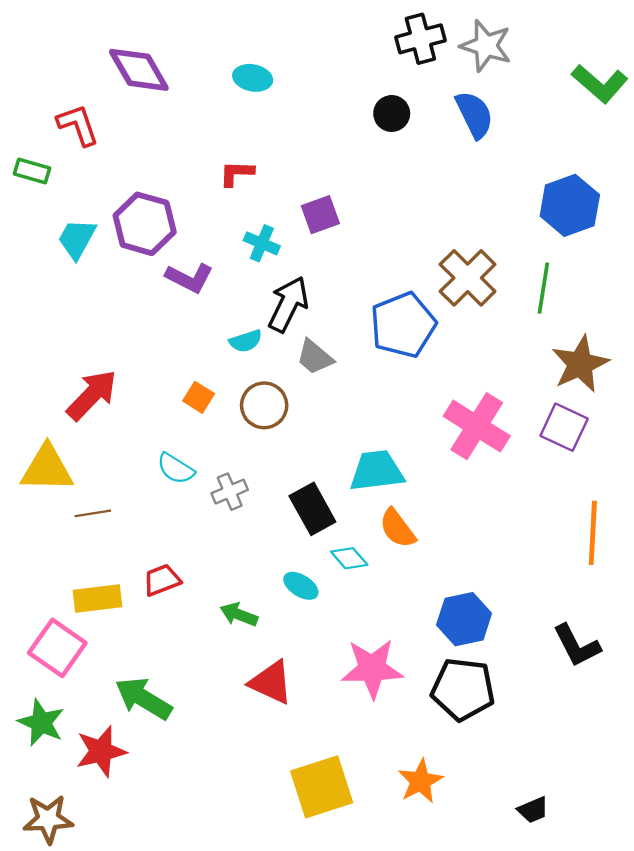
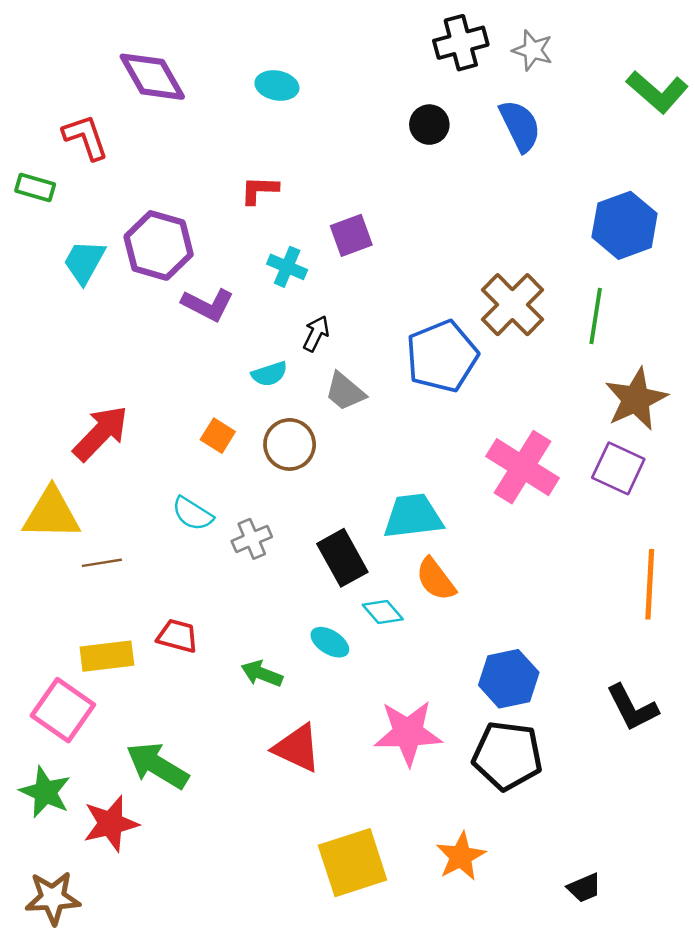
gray star: (486, 46) -> (533, 50), size x0.7
black arrow: (288, 304) -> (316, 334), size x0.6
red trapezoid: (162, 580) -> (177, 636), turned 36

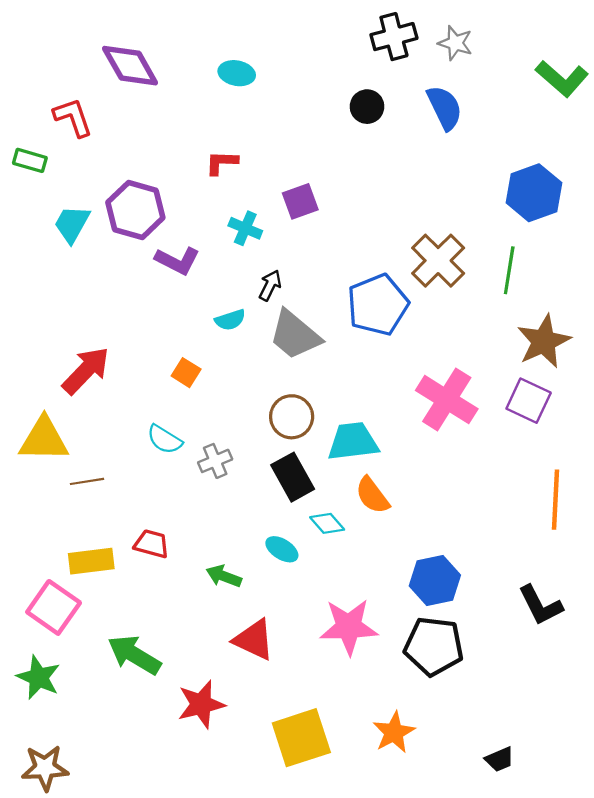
gray trapezoid: (345, 392) -> (295, 335), size x1.5
brown circle: (290, 444) -> (292, 417), moved
red star: (111, 824) -> (201, 704), moved

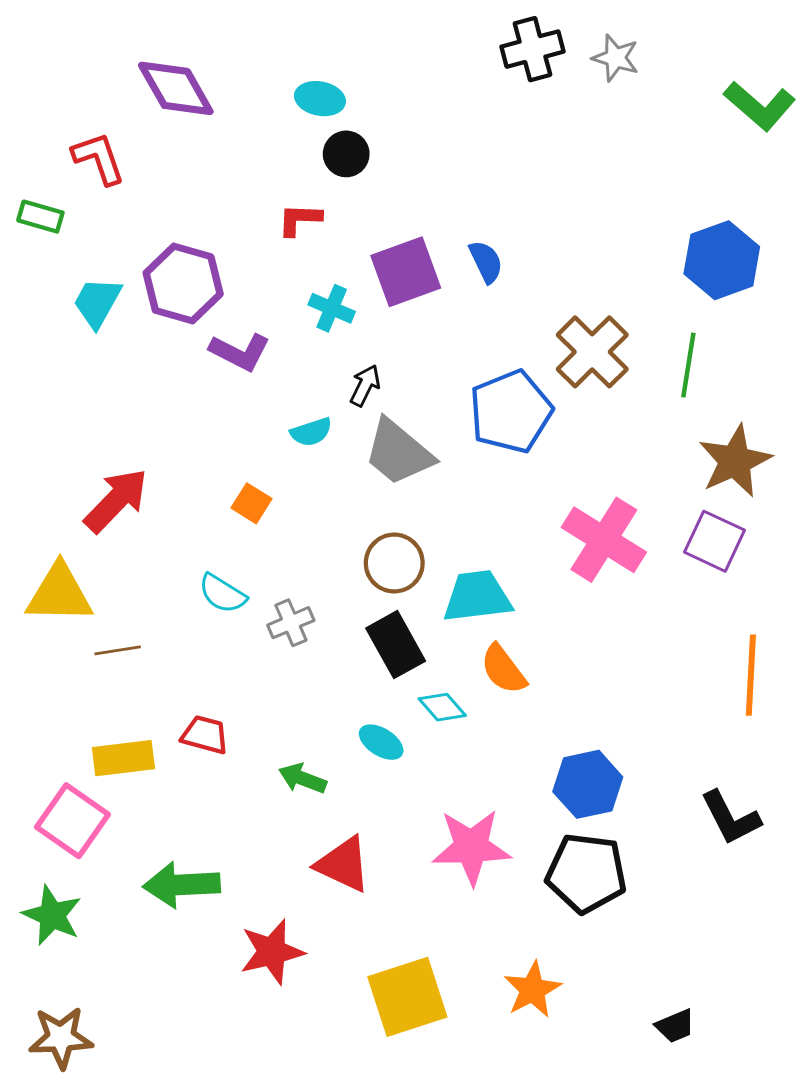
black circle: (367, 107) -> (346, 154), moved
blue semicircle: (445, 108) -> (486, 262), moved, size x0.7
purple square: (300, 201) -> (406, 272), size x1.4
green arrow: (134, 655) -> (182, 885), turned -34

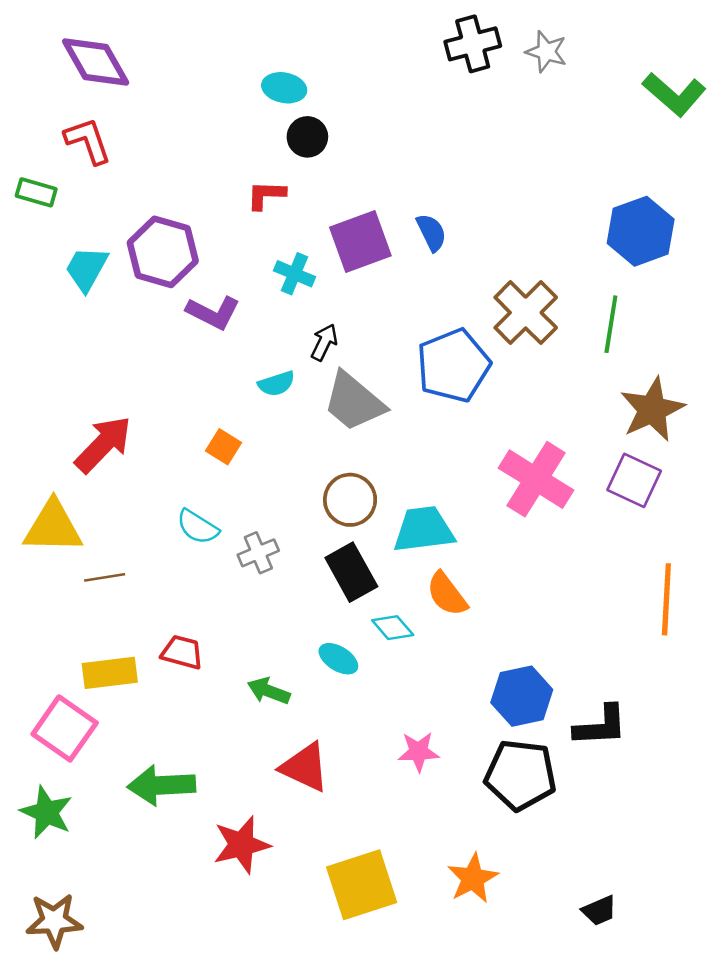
purple diamond: (176, 88) -> (96, 62), moved
black L-shape: (731, 818) -> (601, 726), moved, turned -66
pink star: (471, 847) -> (418, 752), size x0.6

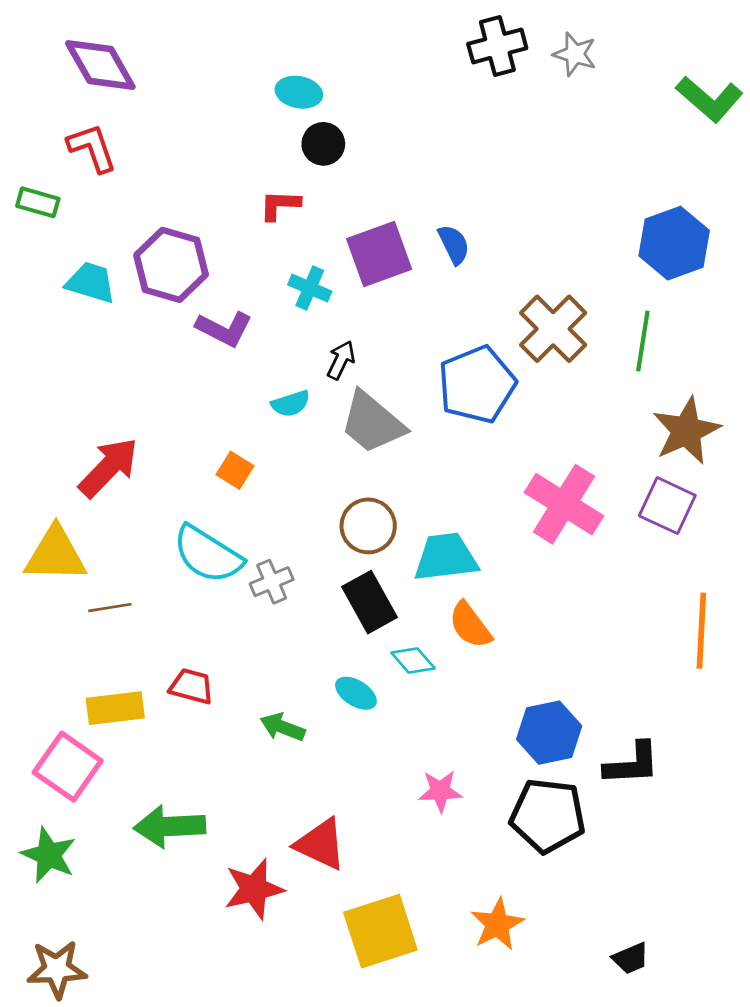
cyan trapezoid: (87, 269) -> (91, 283), turned 78
cyan semicircle: (198, 527) -> (208, 554), size x1.6
red triangle: (305, 767) -> (321, 844), moved

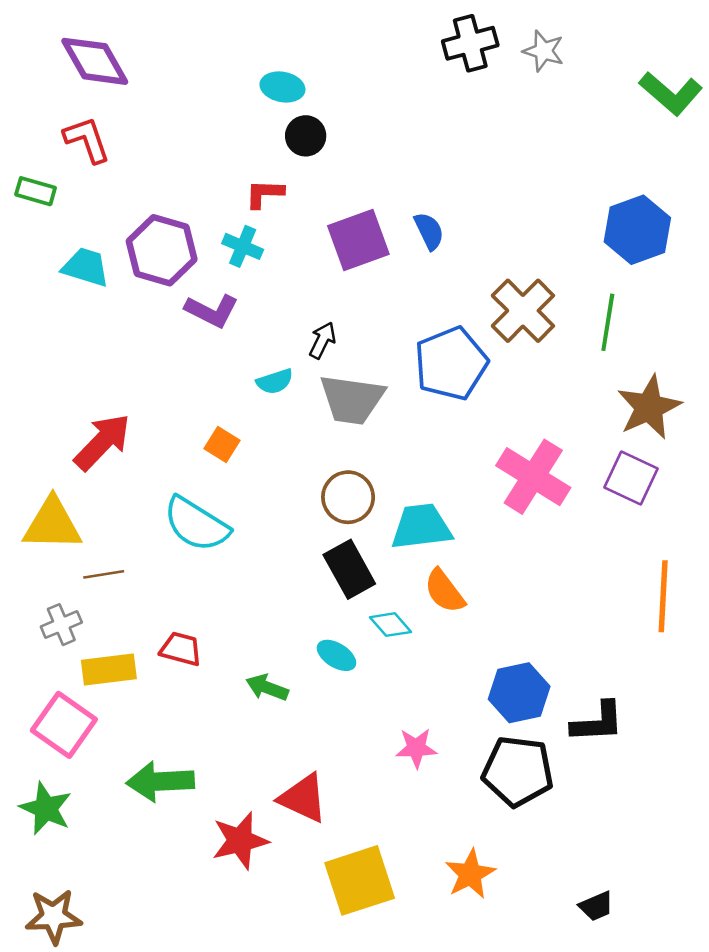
cyan cross: (310, 288) -> (243, 246), moved
gray trapezoid: (372, 423) -> (352, 399), turned -32
gray cross: (272, 582) -> (61, 625), moved

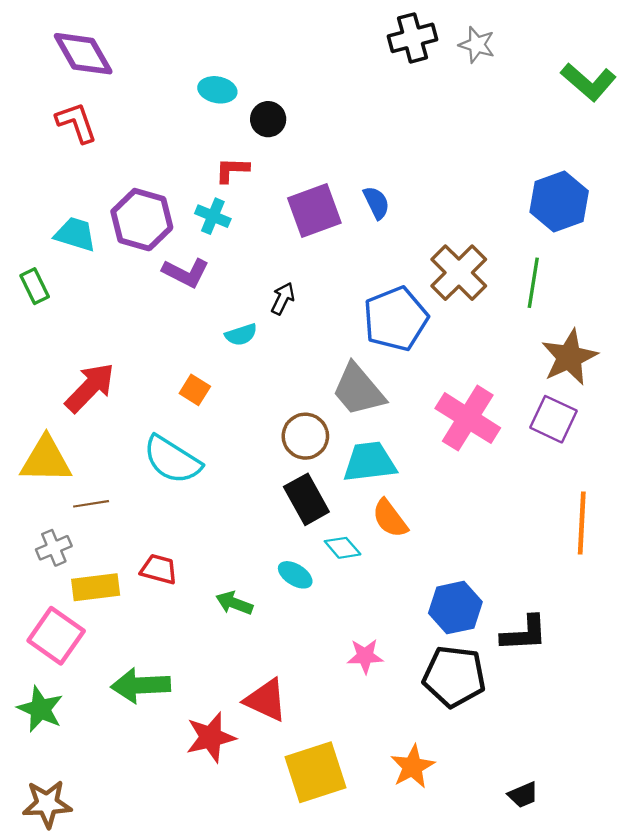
cyan ellipse: (282, 87) -> (217, 90), moved
green rectangle: (36, 191) -> (35, 286), moved, turned 48
gray trapezoid: (352, 399) -> (358, 390), moved, turned 42

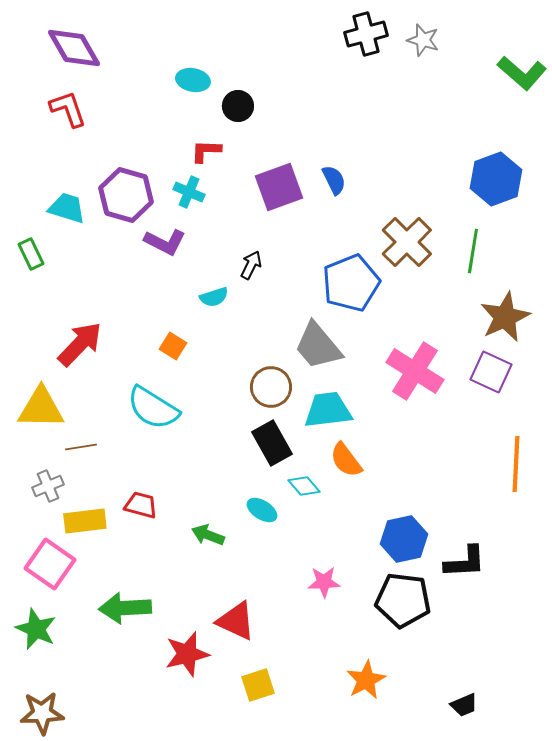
yellow square: (316, 772) -> (258, 685), moved, size x0.6

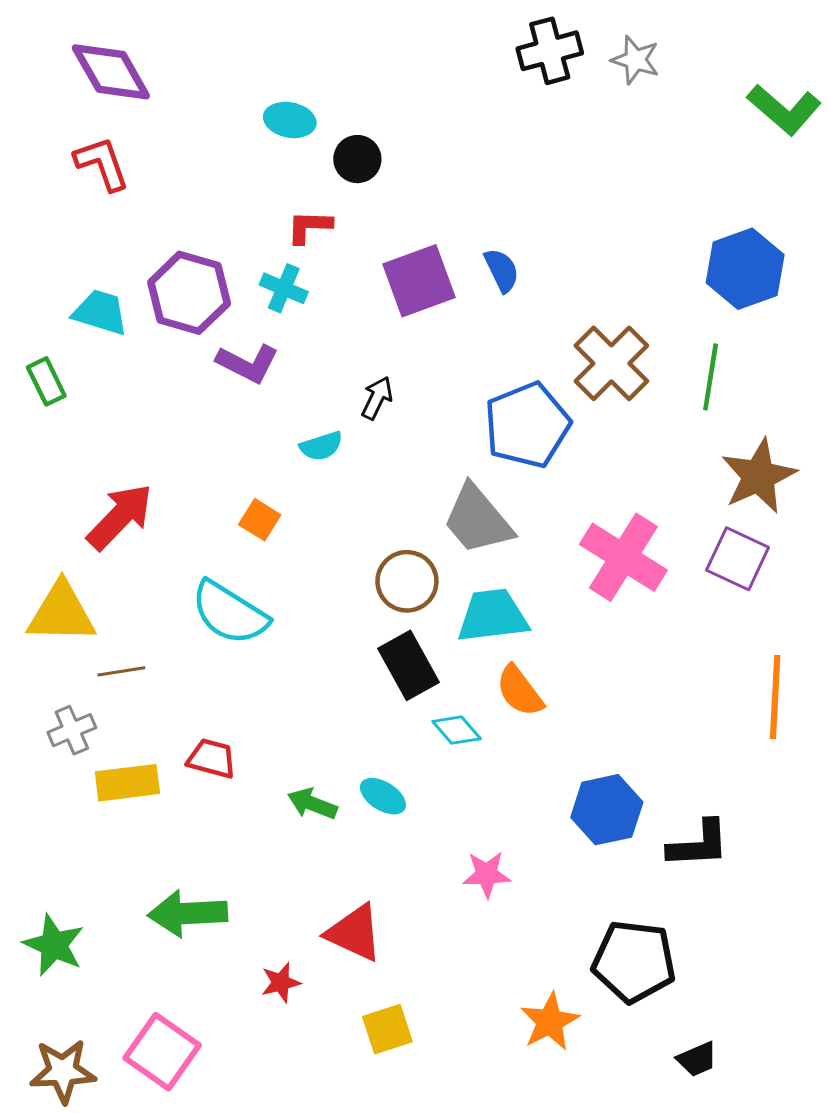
cyan ellipse: (262, 510) -> (383, 796), moved
pink square: (50, 564) -> (162, 1052), moved
black pentagon: (403, 600) -> (634, 961), moved
red star: (187, 654) -> (281, 983), size x0.6

